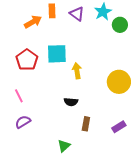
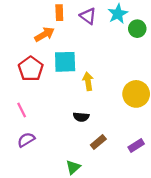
orange arrow: (33, 22) -> (44, 34), moved
brown rectangle: (86, 124) -> (98, 142), turned 40

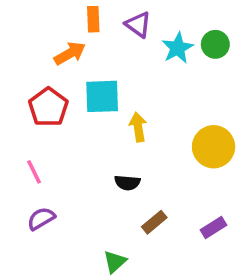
cyan star: (118, 14) -> (178, 48), moved

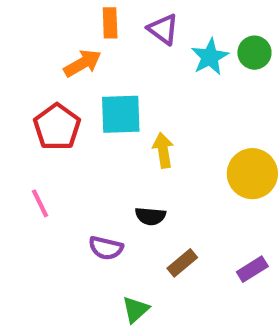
purple semicircle: (41, 219) -> (106, 248), moved, turned -136

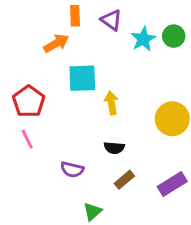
red pentagon: (57, 127) -> (29, 101), moved
black semicircle: (150, 216) -> (114, 148), moved
purple rectangle: (252, 269) -> (172, 184), size x1.4

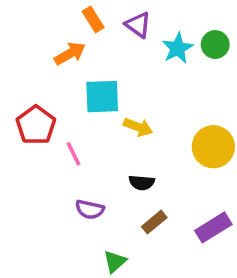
orange rectangle: (75, 16) -> (93, 19), turned -30
yellow arrow: (111, 103) -> (138, 127), turned 120
pink line: (27, 139) -> (74, 154), moved

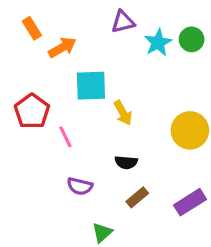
orange rectangle: (93, 19) -> (32, 28), moved
purple triangle: (138, 25) -> (123, 22), turned -50
yellow arrow: (138, 127) -> (123, 113), turned 40

